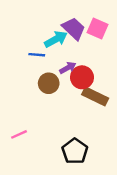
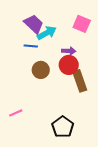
purple trapezoid: (74, 29) -> (34, 24), moved
purple arrow: (68, 68) -> (69, 51), moved, turned 32
brown rectangle: (95, 96) -> (80, 81), turned 45

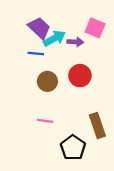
purple arrow: (69, 51) -> (75, 42), moved
brown rectangle: (80, 81) -> (97, 126), moved
pink line: (16, 113) -> (45, 121), moved, turned 32

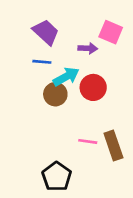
cyan arrow: (54, 38) -> (66, 77), moved
pink line: (45, 121) -> (88, 141), moved
black pentagon: (73, 148) -> (57, 177), moved

